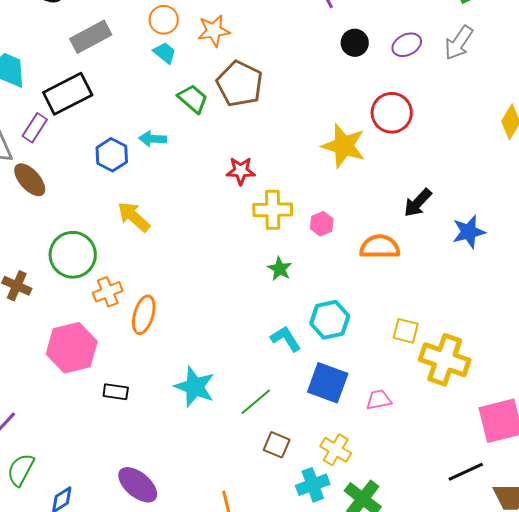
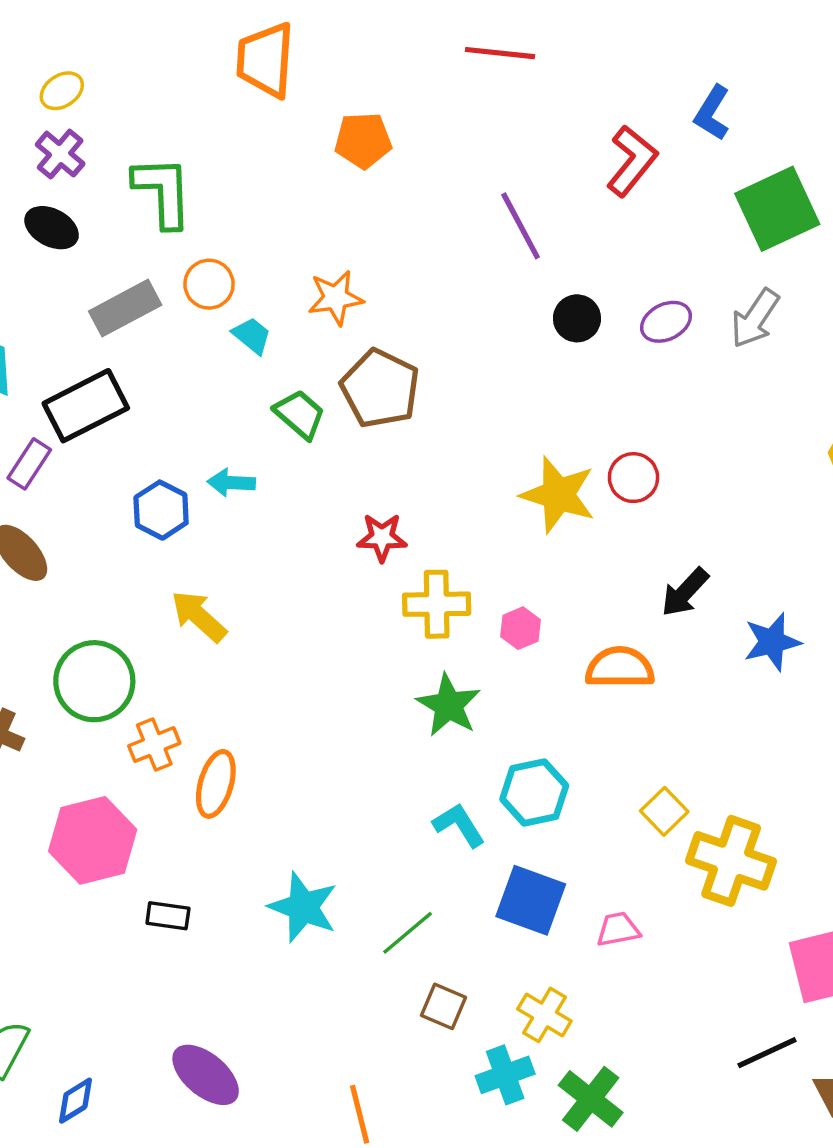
orange circle: (164, 20) -> (209, 284), moved
red circle: (392, 113) -> (633, 478), moved, size x0.7
green star: (280, 269) -> (449, 705), size x1.5
yellow square: (406, 331) -> (664, 811), turned 32

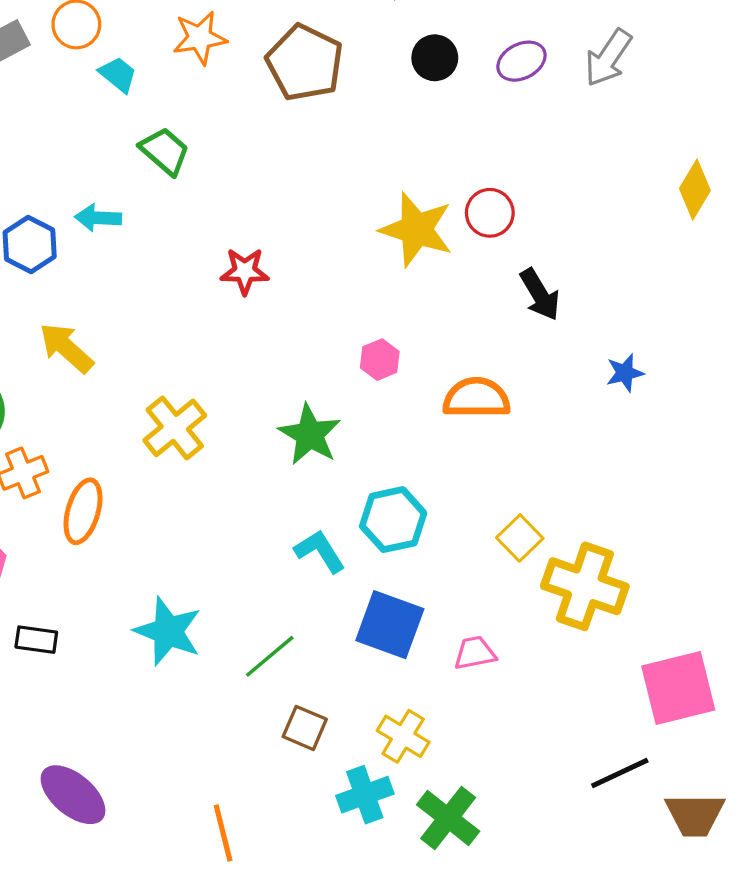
brown pentagon: (380, 389) -> (305, 63), moved
black arrow: (685, 592) -> (540, 295), moved, turned -74
yellow cross: (437, 604) -> (175, 428), moved, turned -38
blue star: (772, 642) -> (625, 373), size x0.7

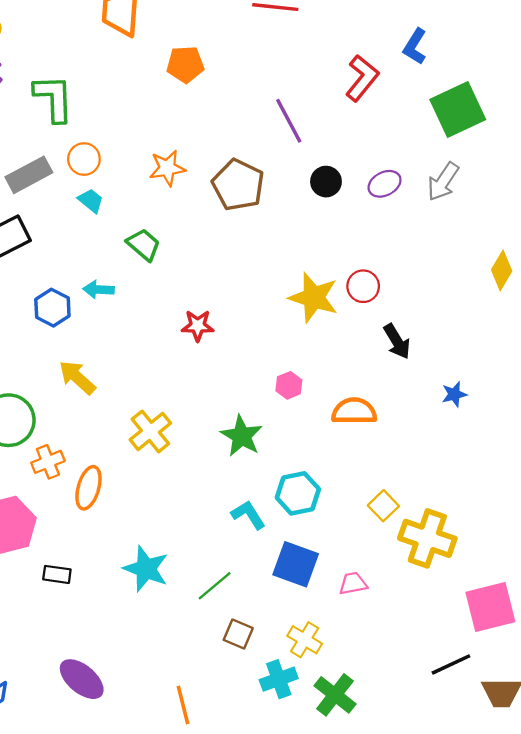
cyan trapezoid: (118, 74) -> (91, 201), moved

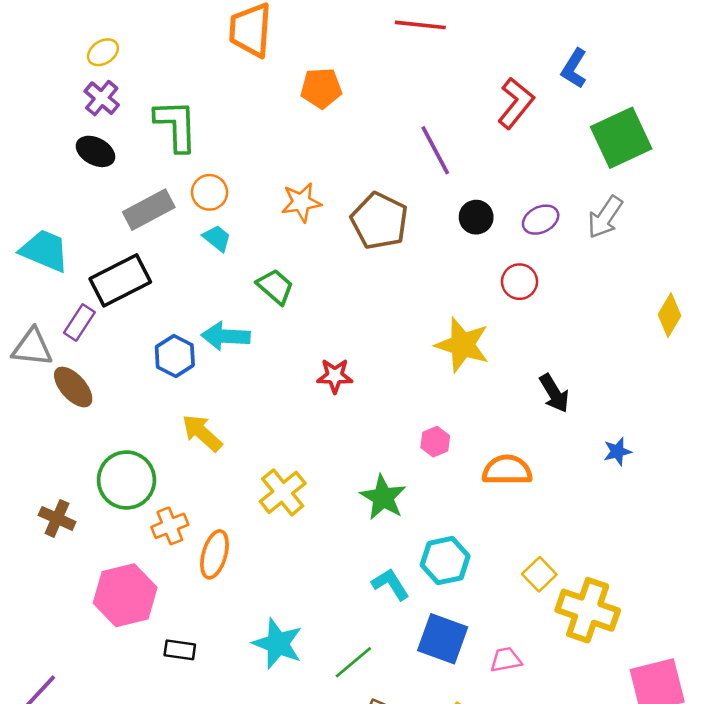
red circle: (363, 286) -> (520, 282), moved
cyan arrow: (99, 290) -> (226, 336), size x1.4

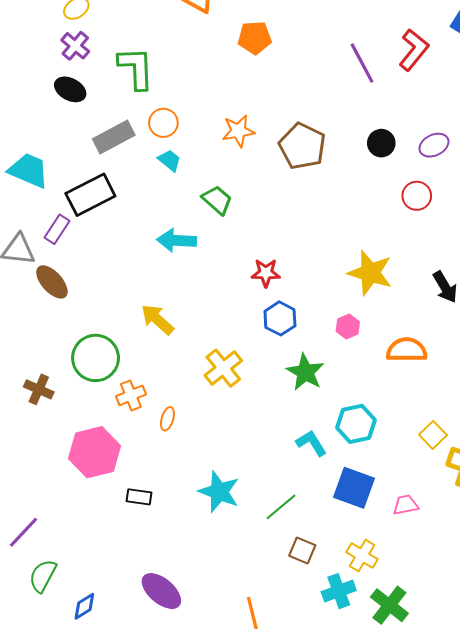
purple line: (435, 150) -> (362, 63), moved
yellow star: (462, 345) -> (370, 273), moved
blue hexagon: (175, 356) -> (280, 318), moved
orange ellipse: (214, 554) -> (167, 419), size x0.6

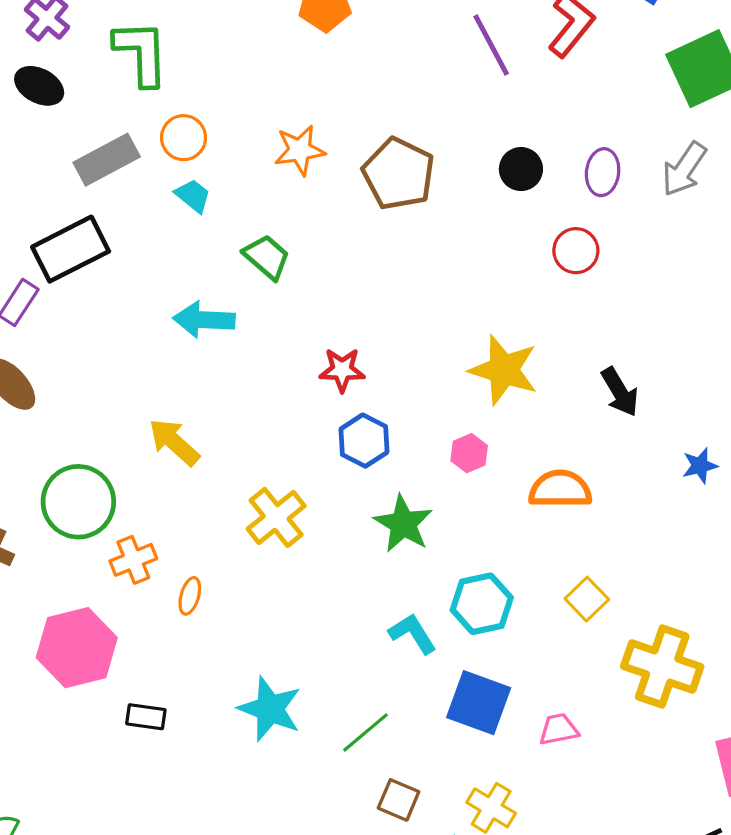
purple ellipse: (434, 145) -> (603, 172), turned -56
yellow square: (433, 435) -> (587, 599), moved

